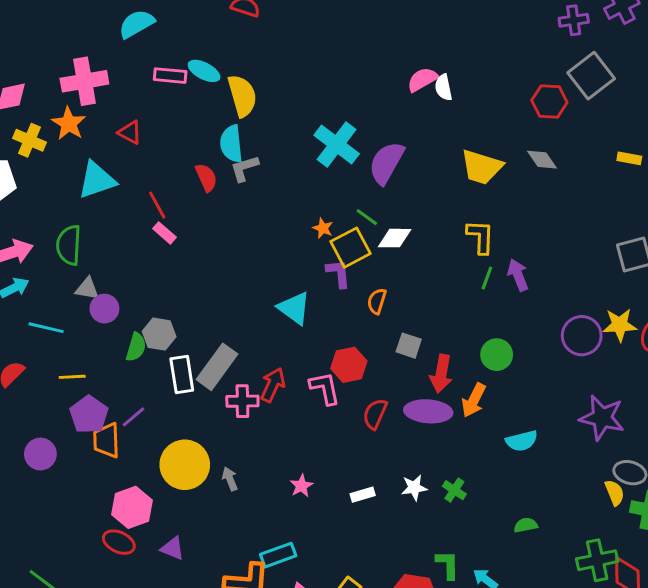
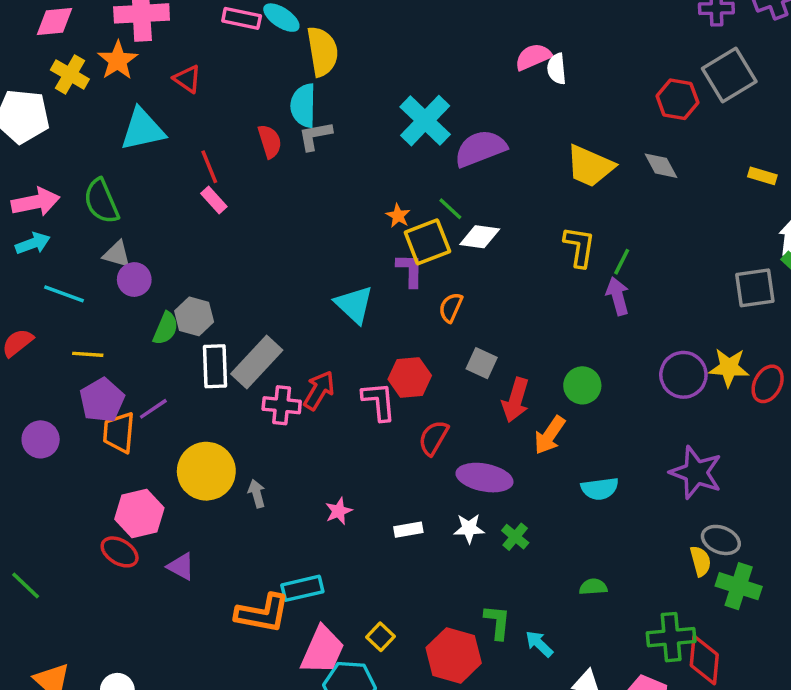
purple semicircle: (386, 163) -> (480, 148), turned 33
green semicircle: (69, 245) -> (101, 201), turned -33
green line: (487, 278) -> (622, 262), moved
purple ellipse: (428, 411) -> (484, 478), moved

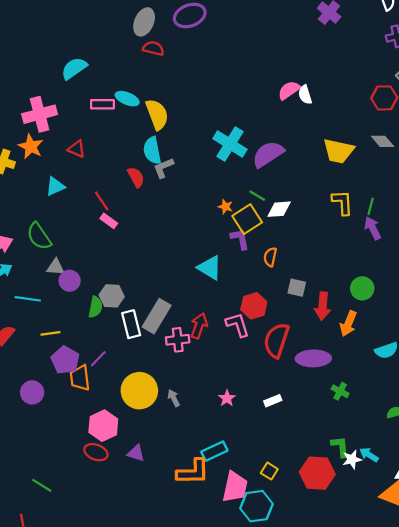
cyan triangle: (142, 129) -> (55, 186), size x0.7
red semicircle: (433, 438) -> (276, 340), size x1.5
white star: (469, 528) -> (352, 459), moved

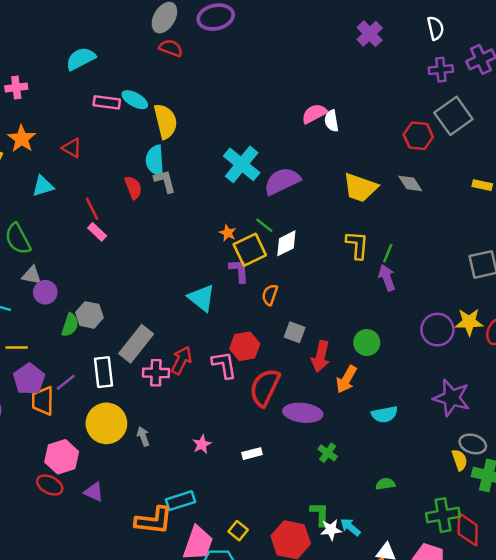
pink cross: (40, 114) -> (16, 87), moved, size x0.6
gray L-shape: (163, 168) -> (165, 181), turned 90
white diamond: (279, 209) -> (286, 243), turned -30
white rectangle: (131, 324) -> (103, 372), moved

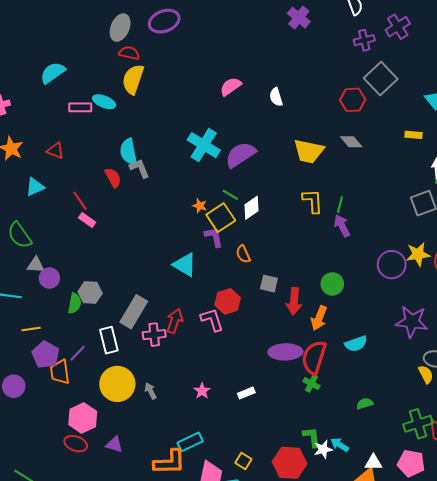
pink semicircle: (314, 114) -> (231, 86), moved
yellow semicircle: (166, 121) -> (133, 79), moved, turned -140
orange semicircle: (270, 295) -> (243, 254), turned -36
red semicircle: (265, 388) -> (314, 357), moved

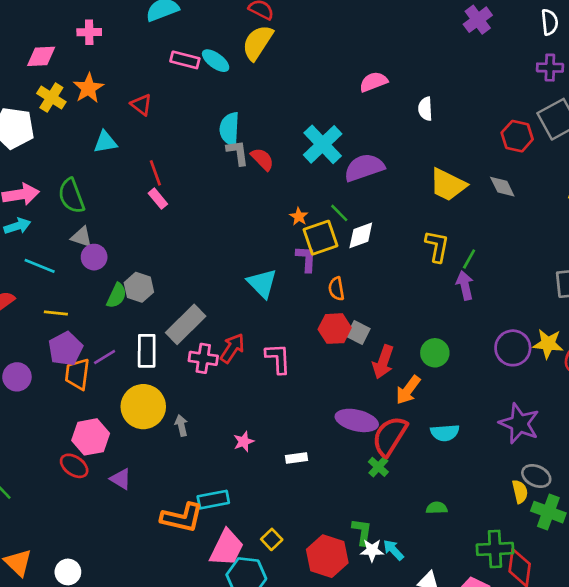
red semicircle: (113, 178) -> (262, 159), moved, turned -30
red hexagon: (228, 301) -> (335, 329), moved

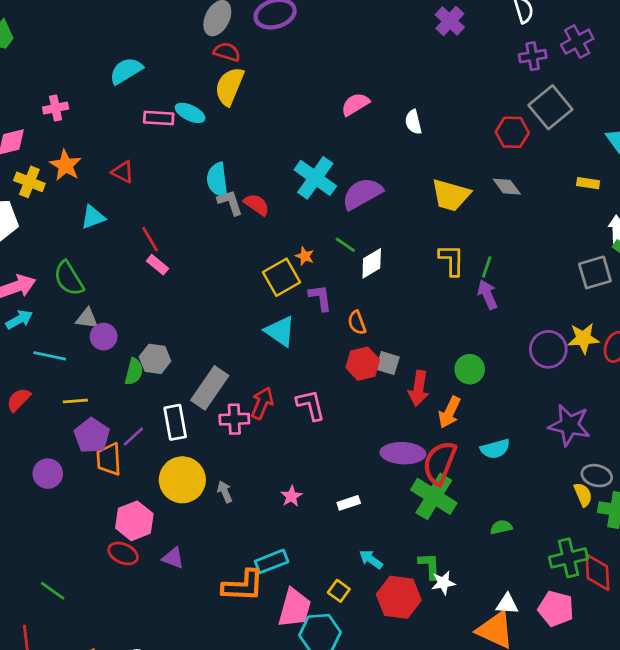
yellow square: (321, 238) -> (281, 277), moved
green cross: (378, 467) -> (434, 496), size x2.0
cyan arrow: (393, 550) -> (371, 559), moved

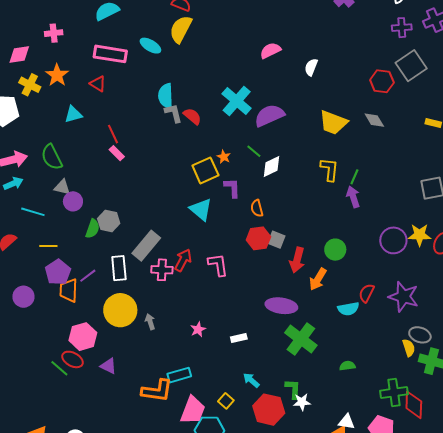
pink rectangle: (159, 118) -> (110, 54), moved, size x1.5
white semicircle: (413, 122) -> (311, 67), turned 30
red semicircle: (440, 463) -> (367, 293), moved, size x0.6
green line: (53, 591) -> (59, 368), moved

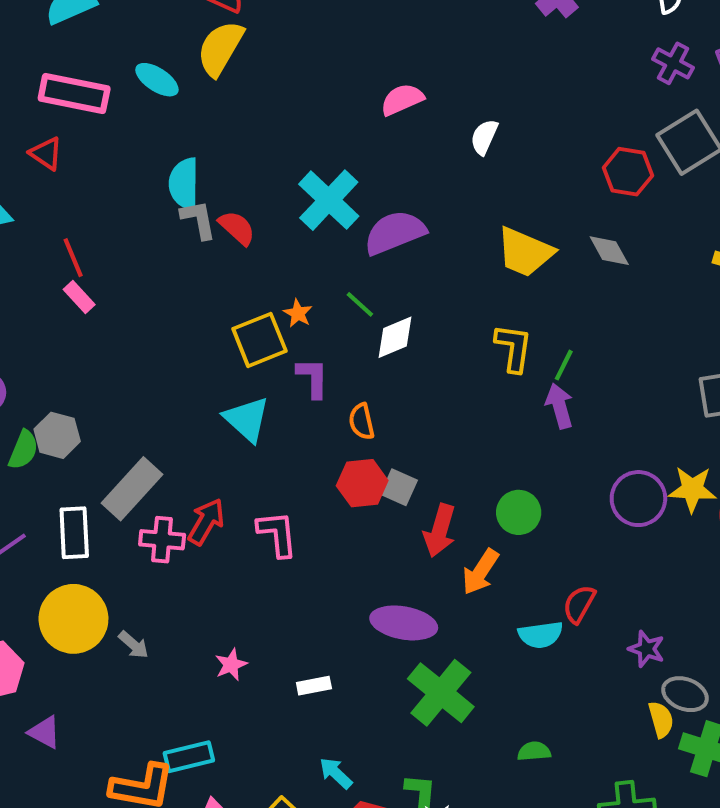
purple cross: (402, 28) -> (673, 63), turned 30
purple star: (404, 297) -> (646, 649), moved, size x0.6
gray arrow: (150, 322) -> (134, 645), turned 147

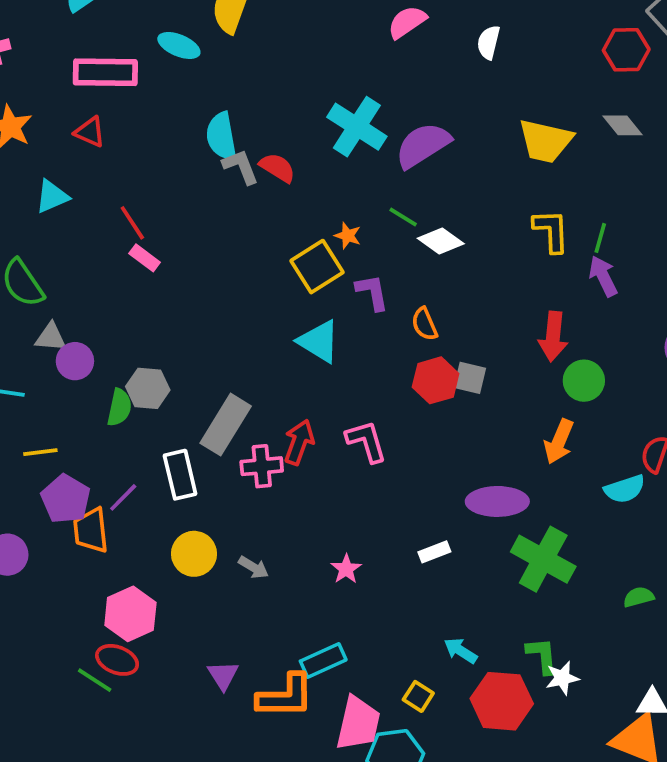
white diamond: (395, 337) -> (441, 241), turned 69
red arrow: (440, 531) -> (553, 336), moved
yellow circle: (73, 619) -> (194, 554), size x0.7
white rectangle: (314, 686) -> (434, 552), moved
purple triangle: (45, 732) -> (223, 675), moved, turned 40

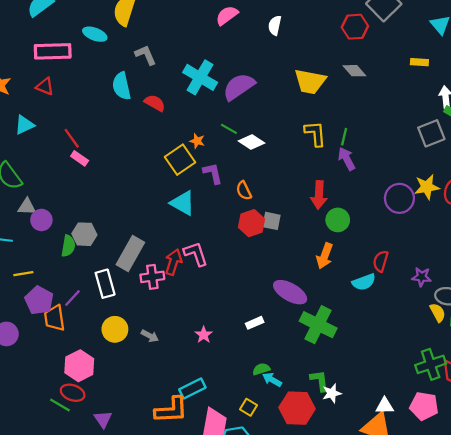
gray L-shape: (241, 167) -> (146, 55), moved
pink L-shape: (366, 441) -> (196, 254), moved
purple ellipse: (497, 501) -> (290, 292), turned 32
green semicircle: (639, 597) -> (261, 369), moved
purple triangle: (223, 675) -> (103, 419), moved

